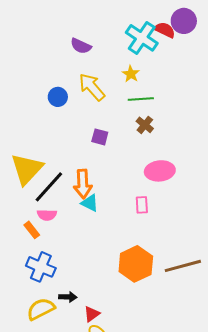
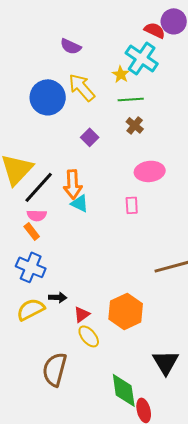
cyan cross: (142, 38) -> (142, 58), moved
blue circle: (58, 97) -> (48, 97), size x1.8
purple square: (100, 137) -> (90, 137), turned 30
orange rectangle: (32, 230) -> (32, 231), moved
orange hexagon: (136, 264) -> (126, 311), moved

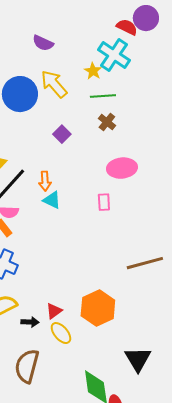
orange arrow: (73, 184) -> (45, 181), size x0.7
black arrow: (58, 297) -> (30, 322), moved

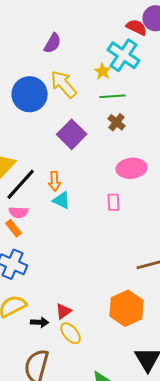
purple semicircle: (43, 43) -> (53, 43), turned -85
purple square: (62, 134) -> (72, 134), size x1.6
orange hexagon: (98, 308) -> (127, 308), moved

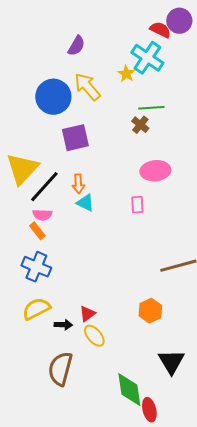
green line: (113, 96) -> (151, 108), moved
purple square: (72, 134) -> (75, 138), moved, turned 32
orange hexagon: (127, 308) -> (150, 311), size x0.7

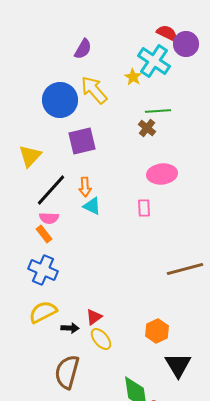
purple circle: (179, 21) -> (186, 44), moved
yellow triangle: (22, 169) -> (30, 156), moved, size x0.7
orange hexagon: (150, 311) -> (157, 331), moved

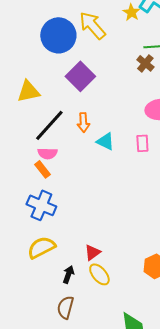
purple square: (82, 141) -> (80, 76), turned -32
yellow triangle: (30, 156) -> (28, 91), turned 35
cyan triangle: (92, 206) -> (105, 141), moved
black arrow: (70, 328) -> (68, 274), moved, turned -72
brown semicircle: (67, 372) -> (65, 307), size x0.7

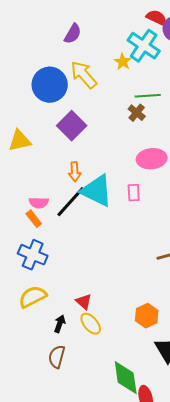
black line: (49, 125) -> (71, 202), moved
cyan triangle: (105, 141) -> (97, 191), size x1.8
red triangle: (92, 252) -> (84, 302), turned -42

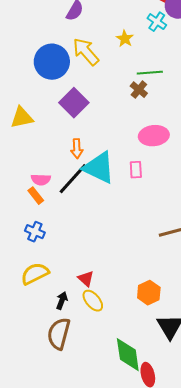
cyan cross: (144, 46) -> (157, 22), moved, size x0.6
blue cross: (33, 255) -> (35, 232), size x0.7
brown semicircle: (57, 357) -> (59, 334), size x1.4

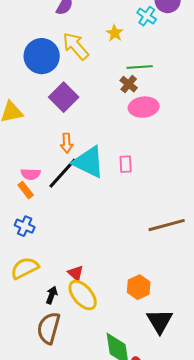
pink ellipse: (154, 136) -> (144, 107), moved
yellow ellipse: (93, 301) -> (83, 295), size x1.4

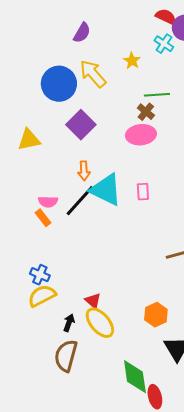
pink ellipse: (144, 107) -> (141, 135), moved
blue cross: (25, 226) -> (40, 275), moved

